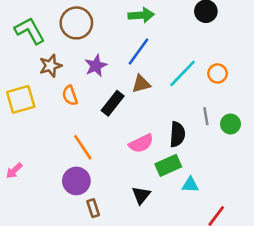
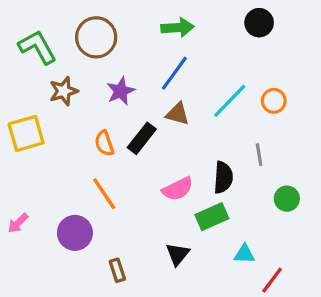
brown triangle: (141, 84) -> (178, 114), turned 30
orange semicircle: (70, 95) -> (104, 143), moved
green circle: (230, 124) -> (287, 199), moved
purple circle: (76, 181) -> (75, 233), moved
cyan triangle: (190, 185) -> (244, 254), moved

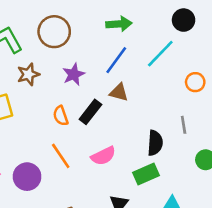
cyan line: (230, 101) -> (160, 54), moved
pink semicircle: (178, 189) -> (103, 156), moved
purple circle: (75, 233) -> (27, 177), moved

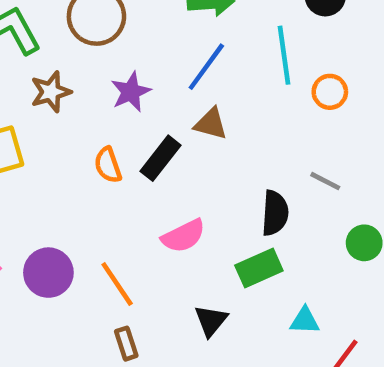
cyan line: (160, 54) -> (284, 55), turned -52
orange circle: (195, 82) -> (330, 92), moved
gray line: (184, 125) -> (325, 181), turned -54
orange line: (61, 156) -> (117, 284), moved

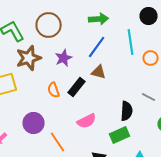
brown star: (51, 92) -> (29, 58), size x1.4
purple circle: (48, 273) -> (34, 123), moved

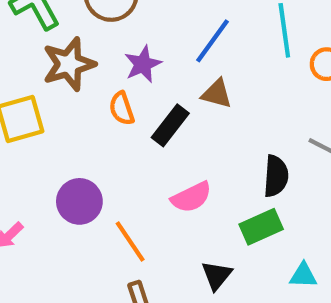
orange semicircle: (54, 90) -> (122, 108), moved

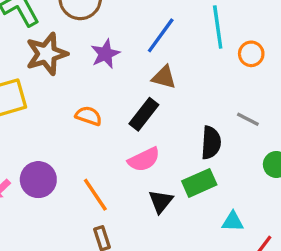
orange semicircle: (122, 108) -> (89, 116), moved, turned 128
black rectangle: (170, 125) -> (144, 114), moved
purple circle: (79, 201) -> (38, 180), moved
black triangle: (217, 275) -> (161, 201), moved

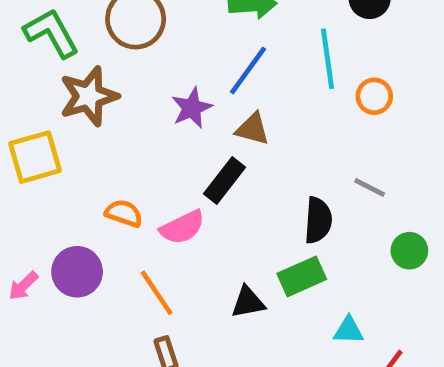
purple star: (105, 54) -> (192, 108), moved
orange semicircle: (89, 116) -> (124, 213), moved
pink semicircle: (144, 159) -> (182, 227), moved
black triangle: (161, 201) -> (248, 302), turned 40

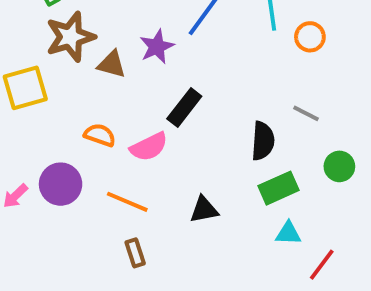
brown triangle: (253, 129) -> (112, 64), moved
green rectangle: (302, 276) -> (279, 188), moved
orange line: (157, 293) -> (127, 202), turned -33

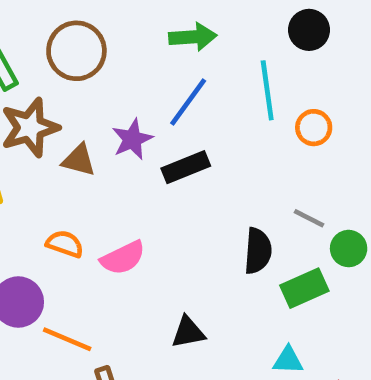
black rectangle: (184, 108) -> (186, 167), moved, turned 30
green circle: (339, 166) -> (349, 249), moved
green rectangle: (279, 188) -> (304, 288), moved
orange line: (127, 202) -> (67, 339), moved

